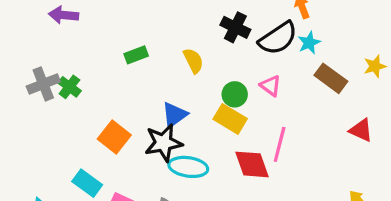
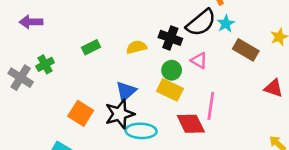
black cross: (235, 27) -> (170, 38), moved
yellow semicircle: (193, 61) -> (136, 47), turned -72
gray cross: (43, 84) -> (21, 78), turned -30
green cross: (69, 87) -> (45, 64), moved, turned 30

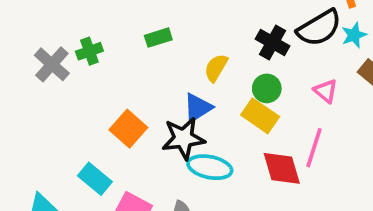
yellow semicircle: (136, 47) -> (216, 68), moved, turned -54
pink triangle: (199, 61) -> (326, 91), moved

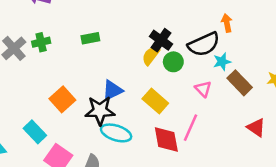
cyan star: (354, 35) -> (222, 62), moved
black cross: (272, 43) -> (161, 40), moved
yellow semicircle: (216, 68) -> (151, 56), moved
green circle: (267, 88) -> (173, 62), moved

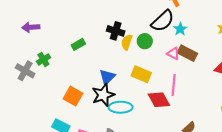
black cross: (161, 40) -> (116, 31), moved
brown rectangle: (240, 83) -> (187, 53), moved

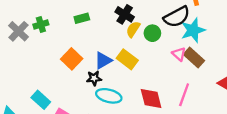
cyan star: (180, 29) -> (193, 30), size x1.6
yellow rectangle: (141, 74) -> (127, 59), moved
pink line: (174, 85) -> (184, 95), moved
black star: (103, 95) -> (94, 78), size x0.6
orange square: (73, 96) -> (72, 59), moved

